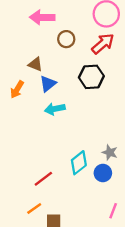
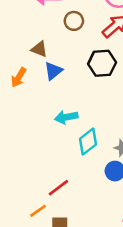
cyan arrow: (55, 109) -> (66, 117), moved
cyan diamond: (79, 163) -> (88, 142), moved
red line: (43, 179) -> (58, 188), moved

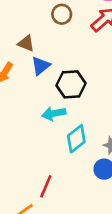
black hexagon: (102, 63) -> (71, 84), moved
red line: (58, 188) -> (46, 186), turned -30

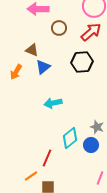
black hexagon: (71, 84) -> (82, 62), moved
cyan diamond: (76, 139) -> (70, 138), moved

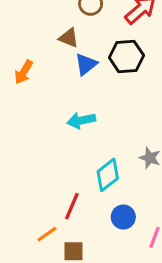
brown triangle: (32, 50) -> (69, 38), moved
blue triangle: (43, 67) -> (86, 64), moved
blue circle: (91, 145) -> (123, 217), moved

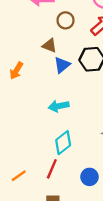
cyan diamond: (108, 175) -> (63, 143), moved
orange line: (47, 234) -> (19, 176), moved

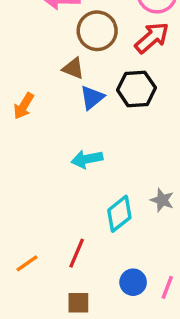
brown circle: (66, 20) -> (97, 31), size x1.5
cyan diamond: (63, 143) -> (119, 214), moved
blue circle: (89, 177) -> (133, 282), moved

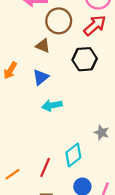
blue triangle: (92, 97) -> (41, 77), moved
cyan diamond: (119, 214) -> (73, 155), moved

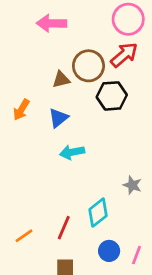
brown circle: (59, 21) -> (88, 66), moved
brown triangle: (43, 46) -> (61, 80), turned -35

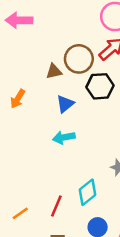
pink arrow: (51, 23) -> (19, 20), moved
blue triangle: (58, 118) -> (65, 104), moved

